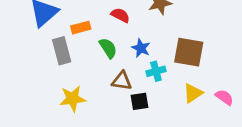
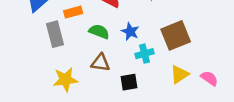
green semicircle: (108, 48) -> (99, 32), turned -36
brown square: (189, 52) -> (176, 35), turned -32
brown triangle: (122, 81) -> (100, 63), moved

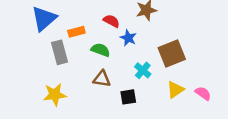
blue star: (130, 32) -> (128, 38), moved
cyan cross: (144, 54) -> (143, 70), turned -35
yellow star: (65, 80) -> (55, 95), moved

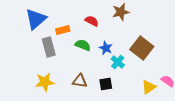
blue star: (128, 38) -> (106, 48), moved
brown square: (172, 54) -> (142, 48), turned -30
brown triangle: (102, 79) -> (80, 81), moved
yellow triangle: (175, 90) -> (149, 87), moved

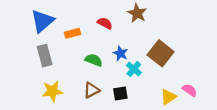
brown star: (121, 12) -> (137, 13), turned -30
green semicircle: (83, 45) -> (94, 60), moved
gray rectangle: (49, 47) -> (45, 56), moved
brown triangle: (80, 81) -> (91, 90), turned -35

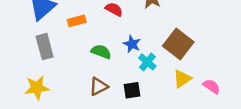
yellow star: (52, 91) -> (37, 88), moved
yellow triangle: (168, 97) -> (182, 79), moved

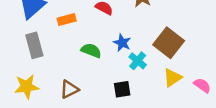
brown triangle: (99, 86) -> (69, 89), moved

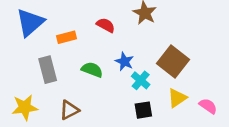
gray rectangle: (34, 45) -> (48, 70), moved
black square: (122, 89) -> (143, 110), moved

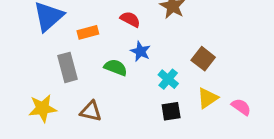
blue star: (124, 62) -> (140, 51), moved
brown square: (173, 62) -> (203, 59), size x0.7
brown triangle: (69, 110) -> (91, 111), turned 40

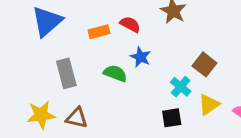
orange rectangle: (88, 32) -> (99, 32), moved
cyan cross: (168, 79) -> (181, 87), moved
brown triangle: (91, 111) -> (77, 118), moved

